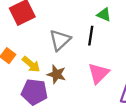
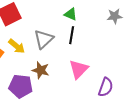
green triangle: (104, 15) -> (71, 14), moved
yellow arrow: (31, 64) -> (17, 46), moved

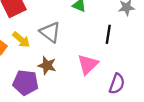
black line: (72, 35) -> (108, 34), moved
gray triangle: (44, 39) -> (50, 32), turned -40

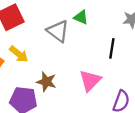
gray triangle: (50, 32) -> (58, 31), moved

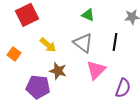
gray triangle: (58, 31) -> (83, 43), moved
yellow arrow: (19, 54) -> (48, 45), moved

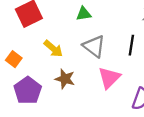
green triangle: (88, 15) -> (84, 14), moved, turned -32
purple pentagon: (38, 87) -> (28, 91), moved, turned 30

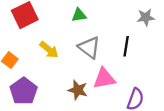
pink triangle: (109, 78) -> (104, 78), turned 35
brown star: (65, 79) -> (78, 90), moved

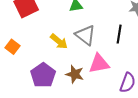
yellow arrow: (49, 50) -> (59, 41), moved
purple pentagon: (24, 91) -> (43, 75), moved

